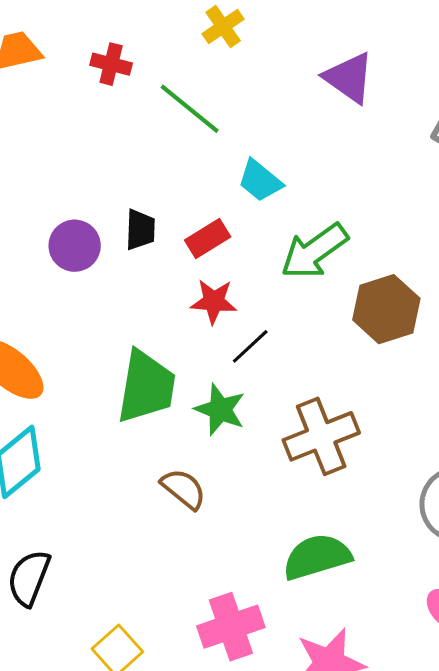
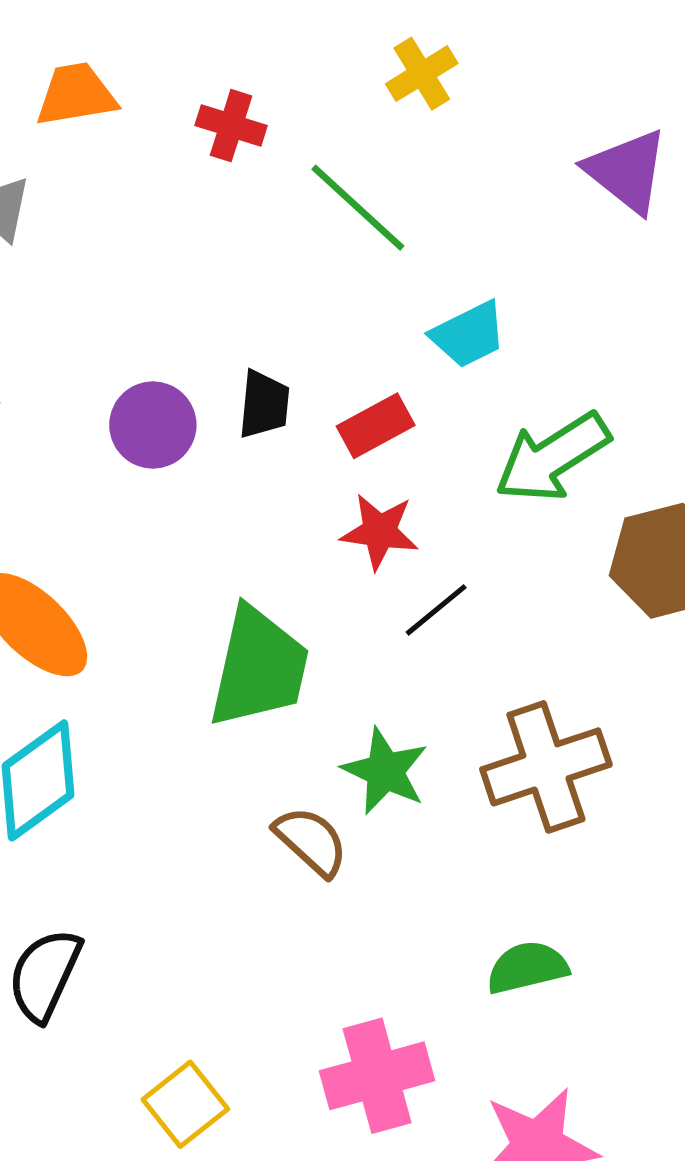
cyan trapezoid: (260, 181) -> (468, 334), turned -69
green star: (220, 410) -> (385, 771), moved
green semicircle: (317, 557) -> (527, 967), size x0.7

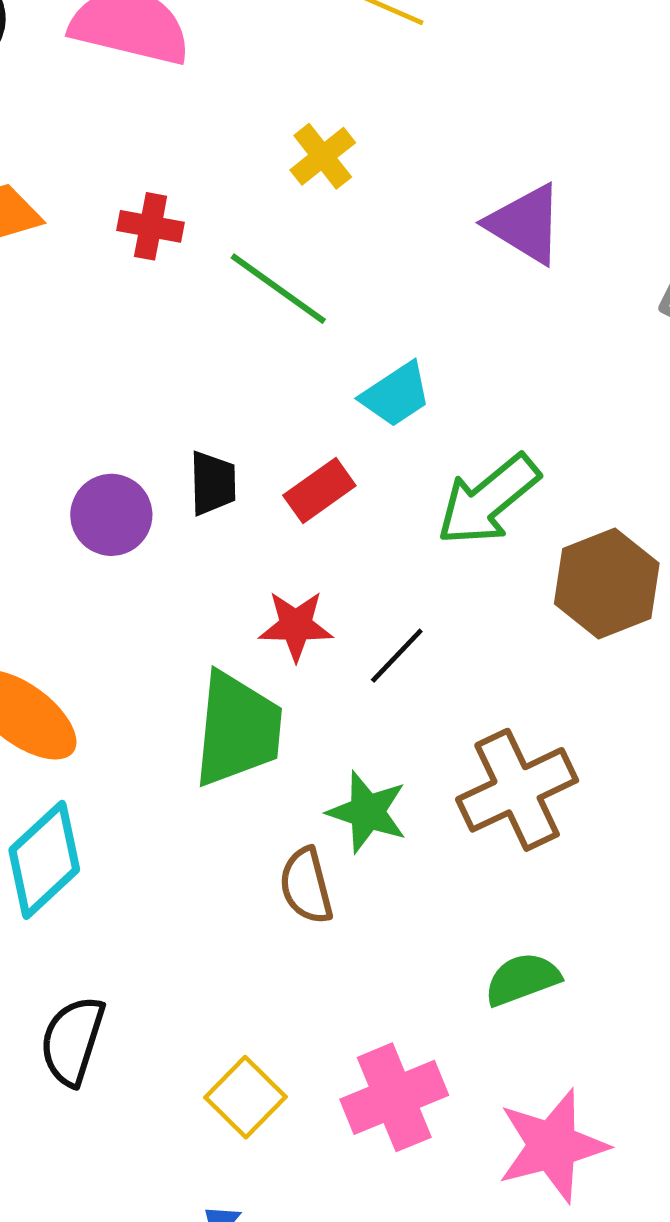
red star: (380, 531) -> (296, 626), moved
brown semicircle: (311, 841) -> (306, 886), turned -140
yellow square: (185, 1104) -> (245, 1097), moved

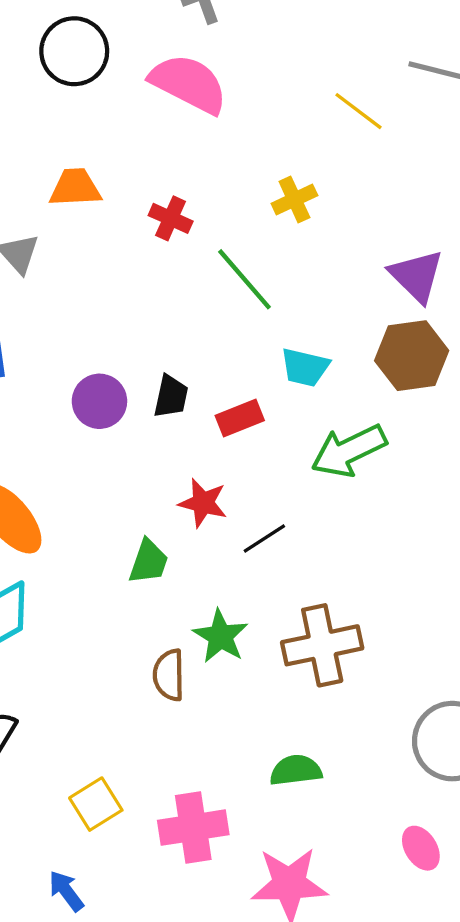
cyan trapezoid: (396, 395) -> (305, 367), turned 33
brown hexagon: (607, 584) -> (412, 356), moved
green trapezoid: (238, 729) -> (149, 562), size x0.6

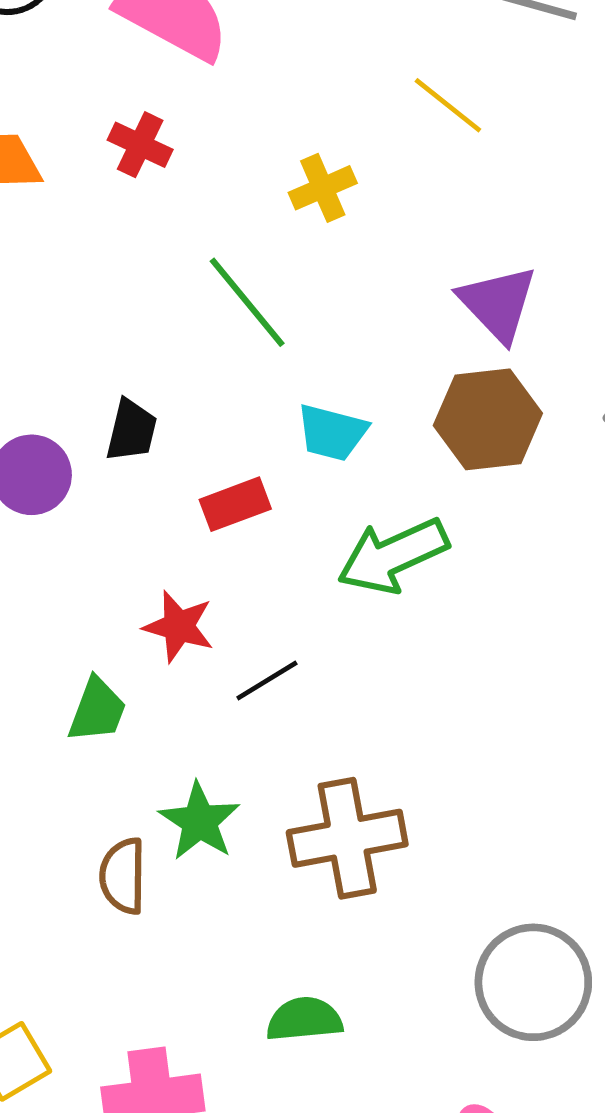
yellow line: (358, 111) -> (448, 105), moved
red cross: (171, 218) -> (140, 145), moved
black trapezoid: (171, 396) -> (132, 430), moved

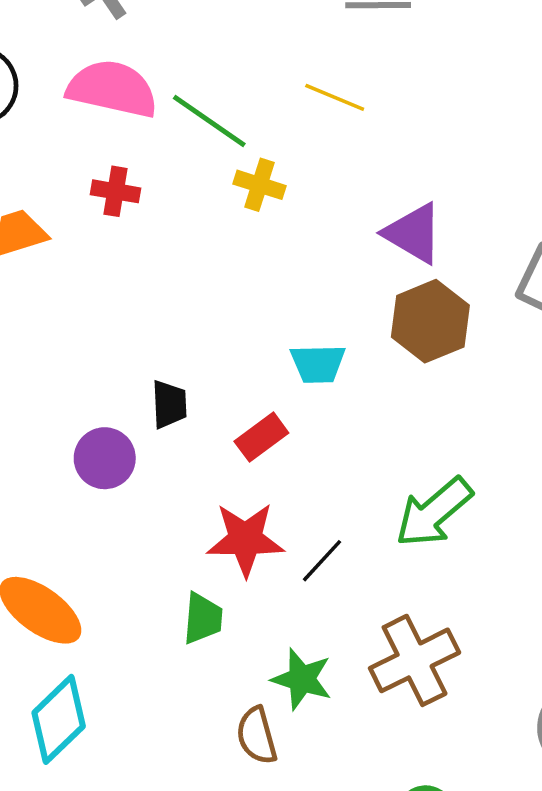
yellow cross: (323, 188) -> (260, 185), turned -33
green line: (247, 302) -> (209, 121), moved
green arrow: (393, 556) -> (434, 512), moved
red star: (179, 627) -> (245, 539), size x1.4

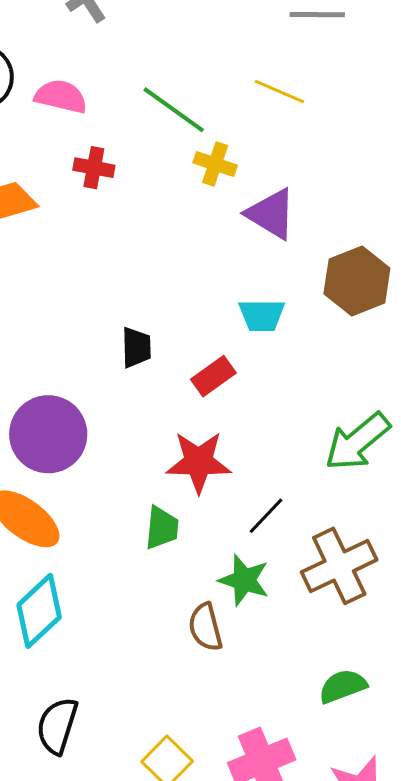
pink semicircle: (112, 89) -> (61, 96), moved, size x0.7
purple triangle: (413, 233) -> (271, 214), moved
purple circle: (105, 458) -> (48, 434), moved, size x1.5
black line: (322, 561) -> (266, 516), moved

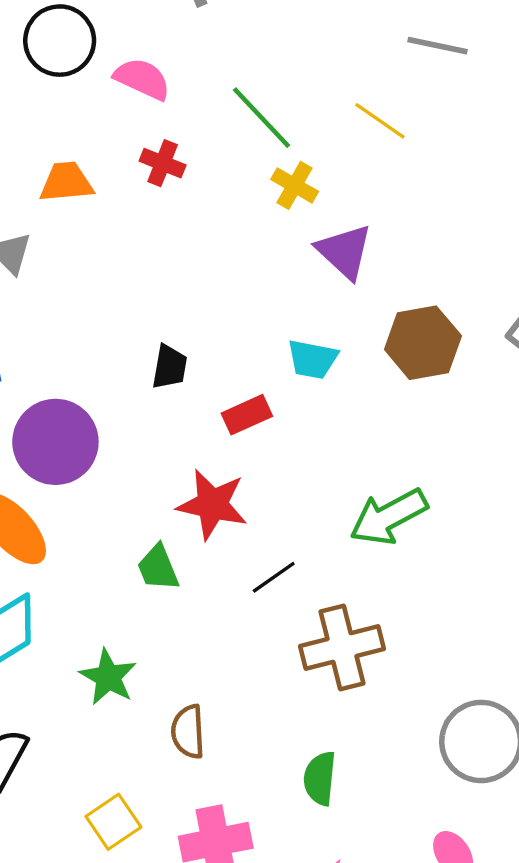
green trapezoid: (162, 528) -> (158, 568), turned 141
green star: (244, 580) -> (108, 677), moved
brown semicircle: (205, 627) -> (188, 732), moved
green semicircle: (343, 686) -> (320, 778), turned -75

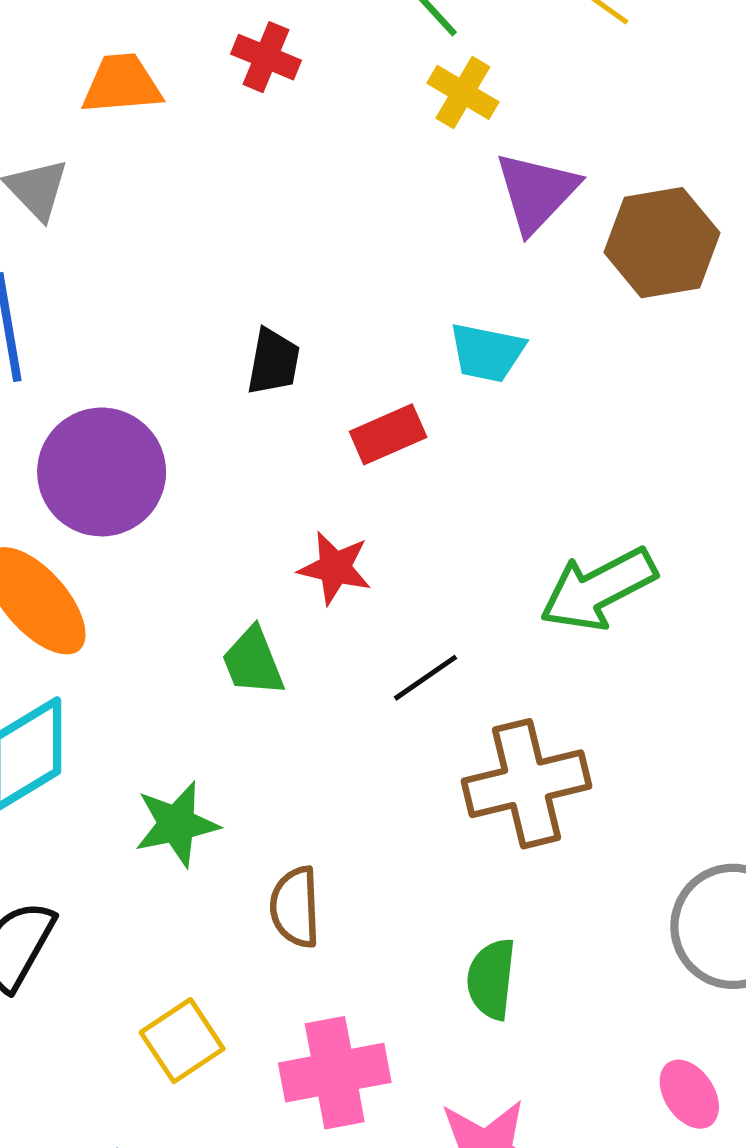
purple triangle: (344, 251) -> (536, 192), turned 30
brown hexagon: (423, 343) -> (662, 243), moved
red star: (212, 504) -> (335, 568), size x0.7
green star: (108, 677) -> (177, 824), turned 30

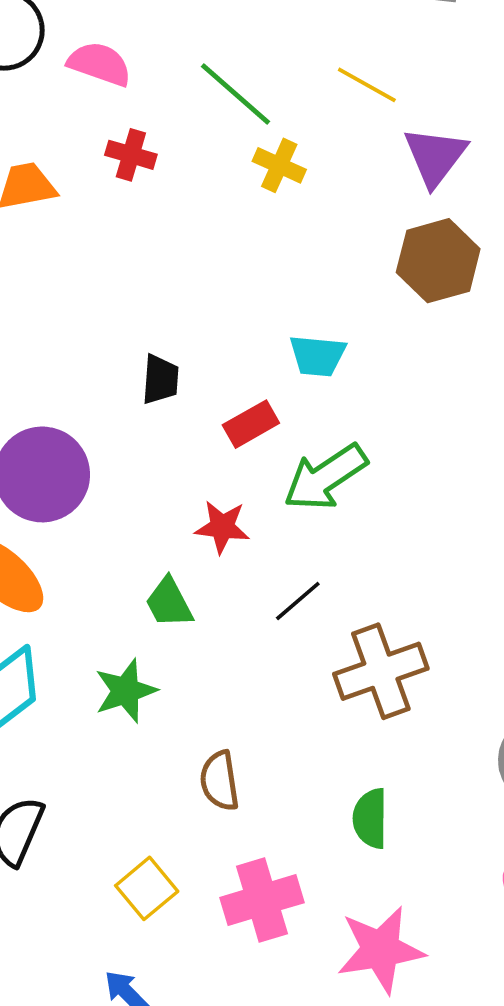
purple triangle: (536, 192) -> (435, 156), moved
green arrow: (598, 589) -> (325, 477), moved
green star: (177, 824) -> (126, 691), moved

